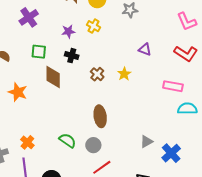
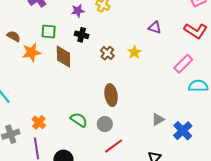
pink rectangle: (173, 86) -> (183, 64), turned -54
orange star: (18, 92) -> (31, 52), moved, turned -30

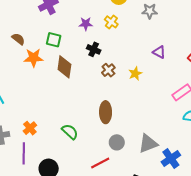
black cross: (82, 35) -> (94, 49), moved
gray triangle: (158, 119) -> (148, 144), size x1.5
gray circle: (105, 124) -> (117, 142), moved

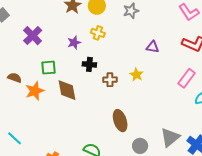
brown cross: (108, 70) -> (110, 80), turned -32

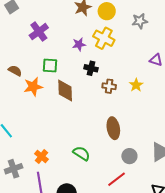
yellow cross: (98, 33) -> (104, 38), size x1.5

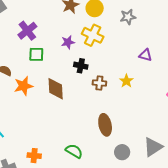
green square: (50, 65) -> (36, 54), moved
orange cross: (41, 157) -> (34, 156), turned -32

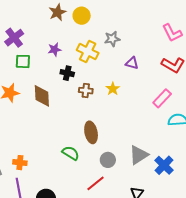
gray star: (128, 17) -> (112, 39), moved
yellow cross: (93, 35) -> (88, 51), moved
green semicircle: (74, 151) -> (71, 153), moved

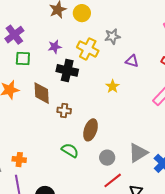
black cross: (67, 73) -> (67, 70), size x1.5
brown cross: (86, 91) -> (64, 111), moved
brown ellipse: (91, 132) -> (91, 130), turned 30
red line: (96, 183) -> (113, 180), moved

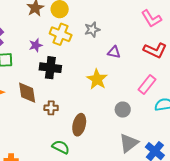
yellow cross: (88, 49) -> (61, 34), moved
yellow star: (113, 86) -> (97, 79), size x1.5
gray circle: (107, 158) -> (123, 110), moved

